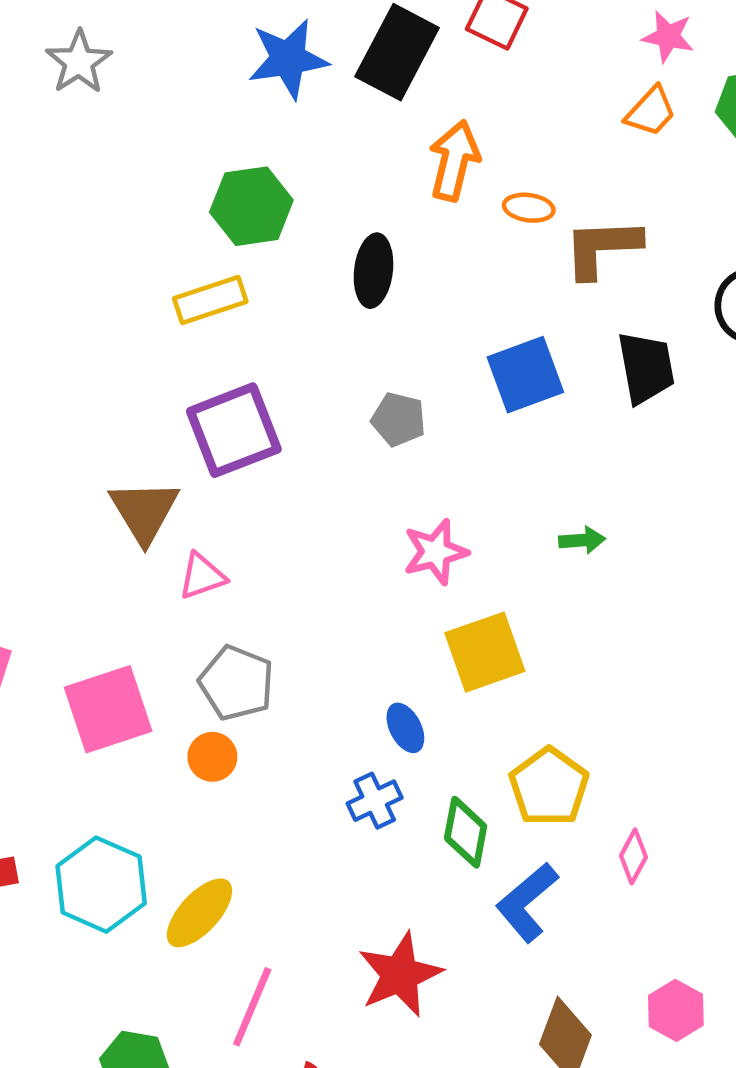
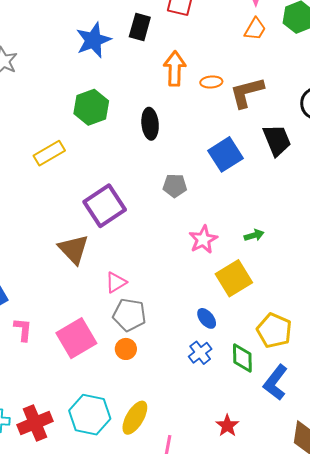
black rectangle: (397, 52) -> (140, 27), size x0.7
yellow rectangle: (210, 300) -> (49, 153), moved
green arrow: (582, 540) -> (254, 235), moved
pink triangle: (202, 576) -> (116, 282), moved
red star: (400, 975) -> (227, 426), size x0.6

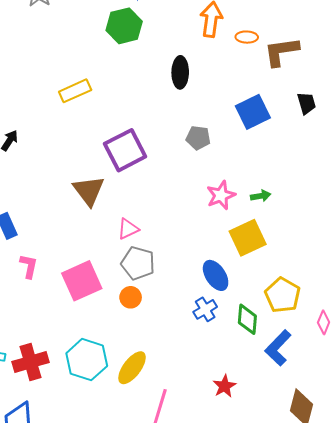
green hexagon: (91, 107) -> (124, 26), moved
black trapezoid: (277, 140) -> (307, 103), size x0.7
green arrow: (254, 235) -> (261, 196), moved
blue ellipse: (207, 318) -> (216, 275), size x1.4

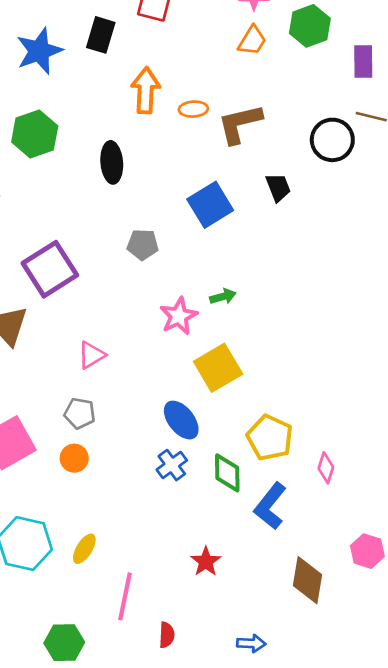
green hexagon: (124, 26) -> (35, 134), moved
green arrow: (261, 196) -> (223, 297), moved
pink triangle: (128, 229) -> (91, 355), moved
gray pentagon: (138, 263) -> (80, 413), size x0.7
yellow ellipse: (132, 368) -> (84, 549), size x0.7

